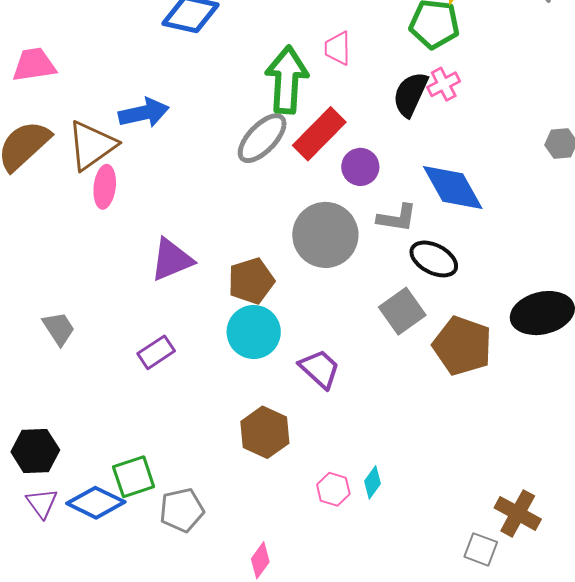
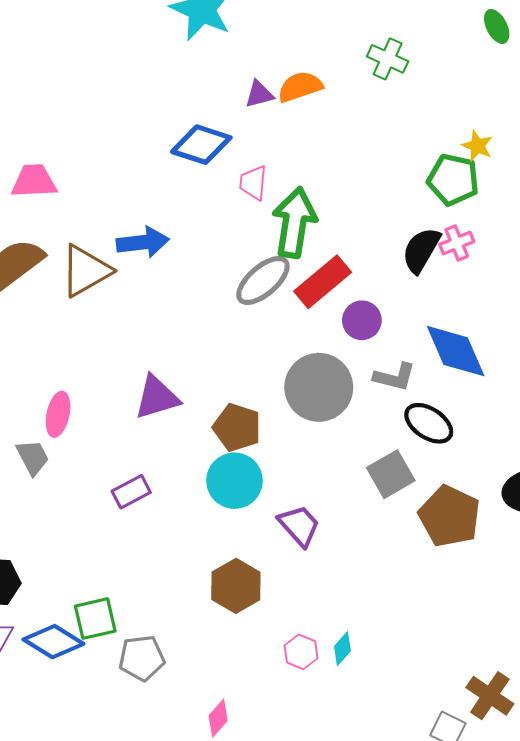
pink trapezoid: (338, 48) -> (253, 183), moved
pink ellipse: (105, 187) -> (58, 414), moved
brown pentagon: (251, 281) -> (237, 427), turned 30

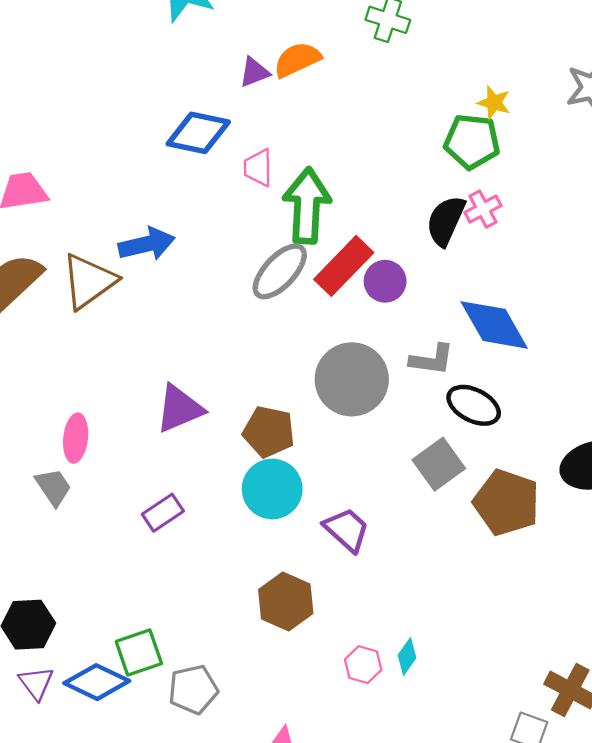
purple circle: (362, 320) -> (385, 281), moved

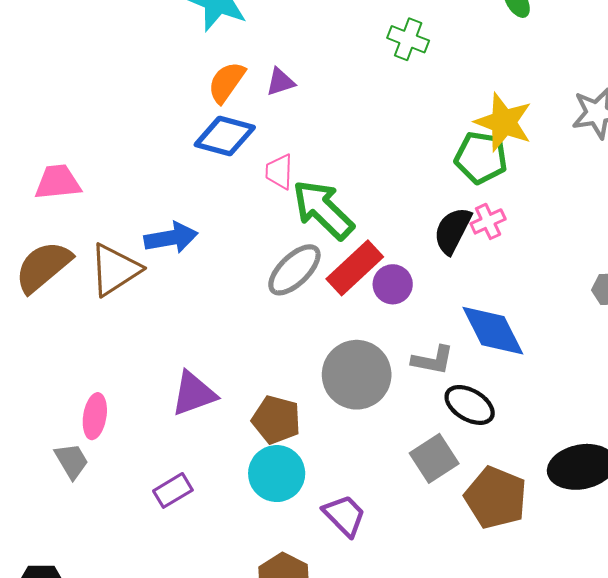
orange semicircle: (297, 60) -> (227, 82), moved, turned -33
yellow star: (494, 103) -> (504, 122), size x1.8
green arrow: (307, 206) -> (323, 210), turned -52

